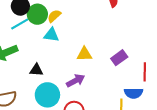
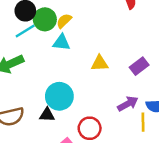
black triangle: (36, 70) -> (47, 115), moved
purple arrow: (76, 81) -> (128, 104), moved
cyan circle: (47, 95) -> (59, 96), moved

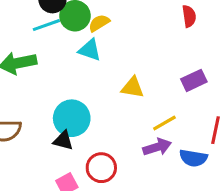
purple rectangle: (139, 66) -> (194, 80), moved
black triangle: (47, 115) -> (63, 141), moved
yellow line: (143, 122) -> (164, 123), moved, turned 48

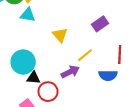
yellow triangle: (132, 87) -> (60, 35), turned 49
black triangle: (63, 141) -> (33, 78), moved
purple arrow: (157, 147) -> (70, 72), moved

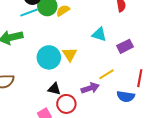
cyan triangle: (28, 15) -> (99, 34), moved
yellow triangle: (60, 35) -> (70, 54), moved
cyan circle: (23, 62) -> (49, 57), moved

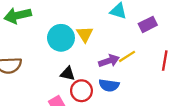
purple arrow: (90, 88) -> (109, 61), moved
blue semicircle: (126, 96) -> (109, 85), moved

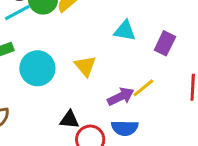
purple rectangle: (148, 24) -> (165, 43), turned -30
cyan circle: (61, 38) -> (37, 68), moved

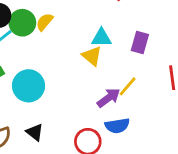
yellow triangle: (85, 66) -> (92, 56), moved
black triangle: (69, 120) -> (35, 132), moved, turned 42

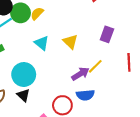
cyan triangle: (101, 38) -> (42, 43), moved, turned 35
cyan circle: (29, 86) -> (24, 75), moved

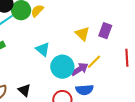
yellow triangle: (70, 42) -> (82, 34), moved
cyan triangle: (42, 43) -> (43, 49), moved
cyan circle: (24, 75) -> (62, 67), moved

